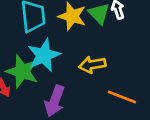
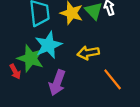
orange line: (122, 97) -> (113, 79), turned 30

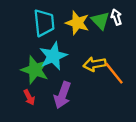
red arrow: (15, 72) -> (29, 97), moved
orange line: (113, 79) -> (114, 73), moved

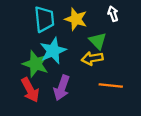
green triangle: (100, 21) -> (98, 41), moved
orange line: (114, 73) -> (111, 86), moved, turned -45
red arrow: (29, 97) -> (30, 90), size x1.6

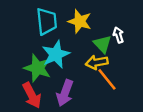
white arrow: (113, 14) -> (118, 35), moved
orange line: (111, 86) -> (107, 79), moved, turned 45

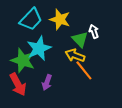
cyan trapezoid: (47, 21) -> (31, 19), turned 50
yellow arrow: (97, 62) -> (75, 55), turned 30
purple arrow: (65, 93) -> (47, 82), size x0.7

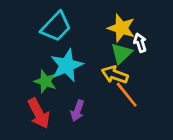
yellow star: (60, 19) -> (121, 28), moved
green triangle: (80, 39) -> (121, 53), turned 30
green star: (23, 60) -> (45, 81), size x0.7

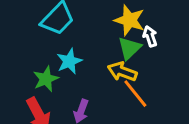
cyan star: (67, 65) -> (69, 61), size x0.7
green star: (45, 81) -> (46, 79), turned 30

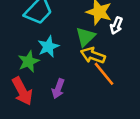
white arrow: (150, 36) -> (116, 26), turned -140
green triangle: (129, 48) -> (85, 37), moved

